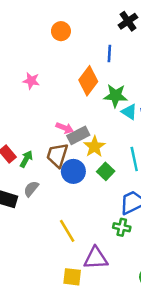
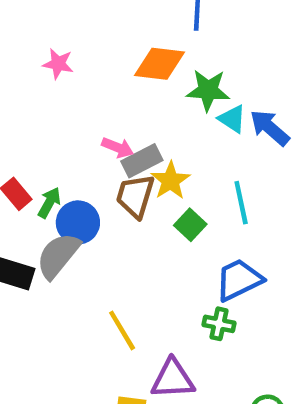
orange diamond: (88, 81) -> (159, 64), turned 60
brown trapezoid: (57, 155) -> (135, 196), moved
blue circle: (73, 171) -> (78, 222), moved
gray semicircle: (31, 189) -> (58, 256), size x1.6

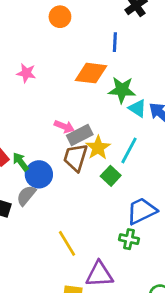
green arrow: (49, 203) -> (21, 162), turned -66
cyan line: (241, 203) -> (129, 150), moved, turned 40
gray semicircle: (58, 256) -> (26, 195), size x0.7

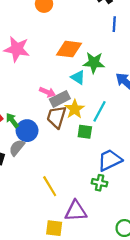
blue line: (115, 42) -> (114, 24), moved
pink star: (26, 73) -> (17, 49), size x1.6
cyan triangle: (137, 108) -> (78, 77), moved
green square: (111, 176) -> (85, 132), turned -35

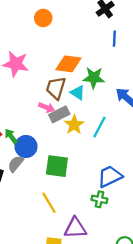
brown trapezoid: (56, 117) -> (56, 88), moved
green square: (85, 132) -> (57, 166), moved, size x1.5

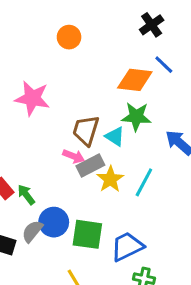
blue line: (114, 39) -> (164, 65), turned -49
orange diamond: (68, 64) -> (135, 80), moved
blue circle: (26, 147) -> (54, 222), moved
blue trapezoid: (110, 176) -> (127, 247), moved

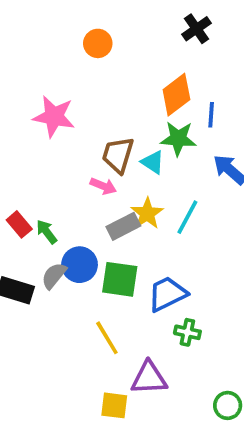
blue line: (164, 65) -> (211, 115), moved, turned 50
orange diamond: (135, 80) -> (176, 95), turned -44
gray rectangle: (90, 166) -> (123, 226), moved

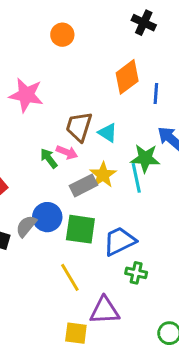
black cross: (197, 29) -> (144, 23), turned -30
green star: (178, 138) -> (145, 158), moved
cyan line: (187, 217) -> (136, 178), turned -40
green arrow: (47, 232) -> (49, 158), moved

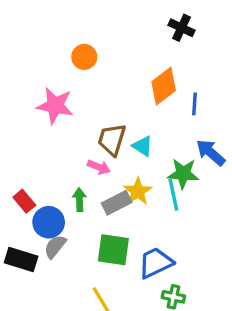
orange circle: (62, 35) -> (84, 57), moved
green arrow: (49, 158) -> (79, 200), moved, turned 35
blue circle: (47, 217) -> (49, 222), moved

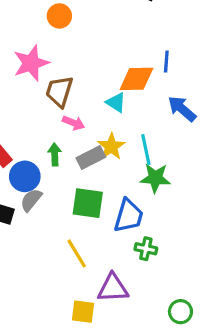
orange diamond: (164, 86) -> (136, 79), moved, turned 36
pink star: (55, 106) -> (31, 63), turned -30
brown trapezoid: (112, 140) -> (59, 91), moved
green star: (183, 174) -> (155, 178), moved
blue trapezoid: (156, 263) -> (129, 216), turned 132

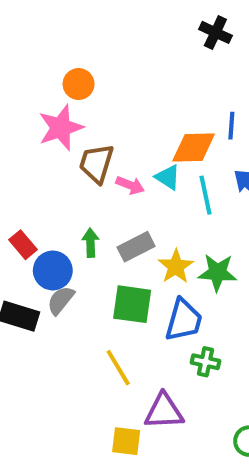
orange circle: (59, 16) -> (79, 84), moved
pink arrow: (74, 123) -> (130, 185), moved
yellow star: (111, 146) -> (176, 267), moved
cyan line: (146, 150) -> (206, 195), moved

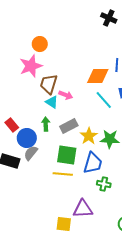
cyan triangle: (168, 177) -> (52, 102), moved
cyan line: (206, 195) -> (104, 100), turned -30
yellow line: (118, 368) -> (63, 174), moved, turned -54

